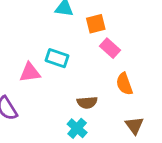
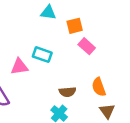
orange semicircle: (124, 84) -> (99, 87), moved

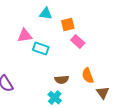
pink triangle: (19, 67) -> (25, 36), moved
brown triangle: (107, 111) -> (103, 93), moved

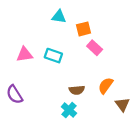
pink triangle: (25, 36) -> (25, 54), moved
orange semicircle: (88, 76) -> (106, 86), turned 56

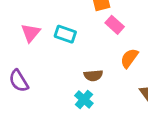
pink triangle: (25, 54) -> (31, 33), turned -42
orange semicircle: (106, 86) -> (129, 58), moved

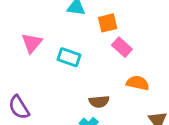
pink triangle: (31, 33) -> (32, 43), moved
orange semicircle: (129, 58) -> (138, 83), turned 66

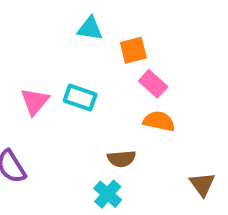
pink triangle: (32, 43) -> (35, 102), moved
orange semicircle: (138, 83) -> (159, 121), moved

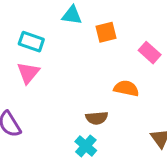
pink rectangle: (153, 84) -> (150, 53), moved
cyan rectangle: (80, 98) -> (31, 42), moved

